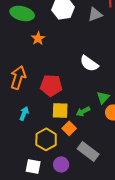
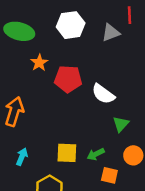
red pentagon: (51, 85) -> (68, 79), moved
green triangle: (103, 97) -> (121, 124), moved
orange square: (69, 128) -> (109, 175), moved, turned -32

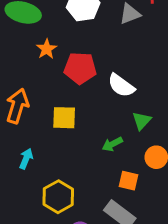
yellow square: (67, 153) -> (64, 118), moved
green arrow: (96, 154) -> (112, 144), moved

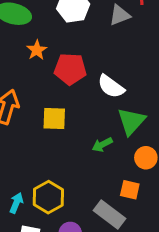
green triangle: (142, 121) -> (131, 121), size x1.5
cyan arrow: (26, 159) -> (16, 203), moved
orange square: (128, 181) -> (130, 190), moved

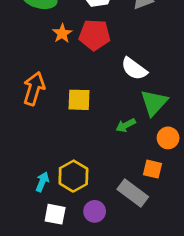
red pentagon: (70, 69) -> (95, 35), moved

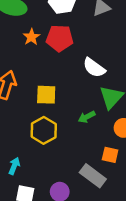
yellow hexagon: (73, 176) -> (44, 130), moved

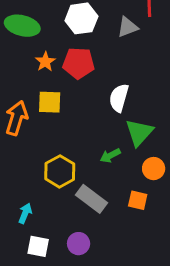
white semicircle: (94, 68) -> (119, 98), turned 70
yellow square: (46, 95) -> (50, 102), moved
gray rectangle: (93, 176) -> (92, 199), moved

